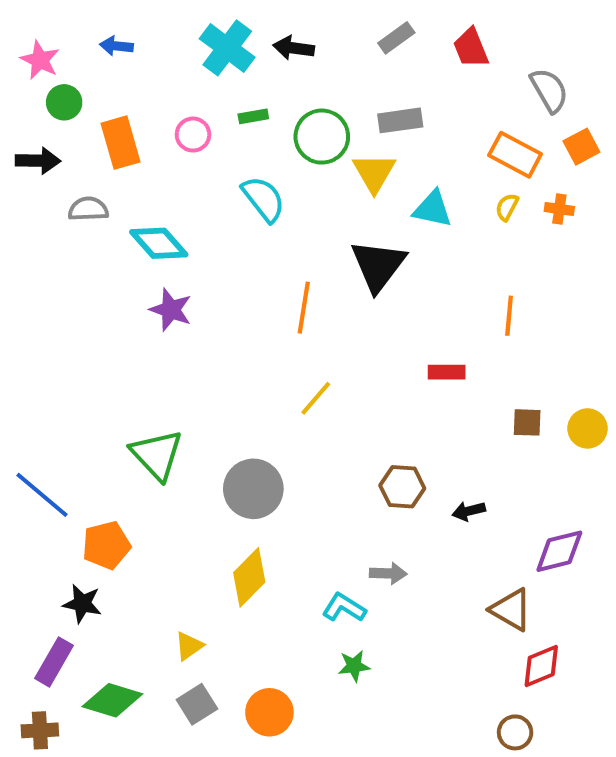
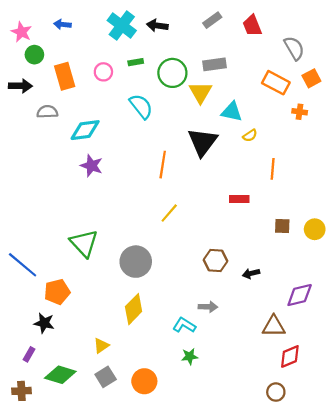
yellow semicircle: (507, 207) -> (250, 135), moved, turned -152
cyan diamond: (159, 243) -> (85, 130), turned -56
brown triangle: (511, 610) -> (274, 326), turned -30
purple rectangle: (54, 662) -> (29, 354), size x0.6

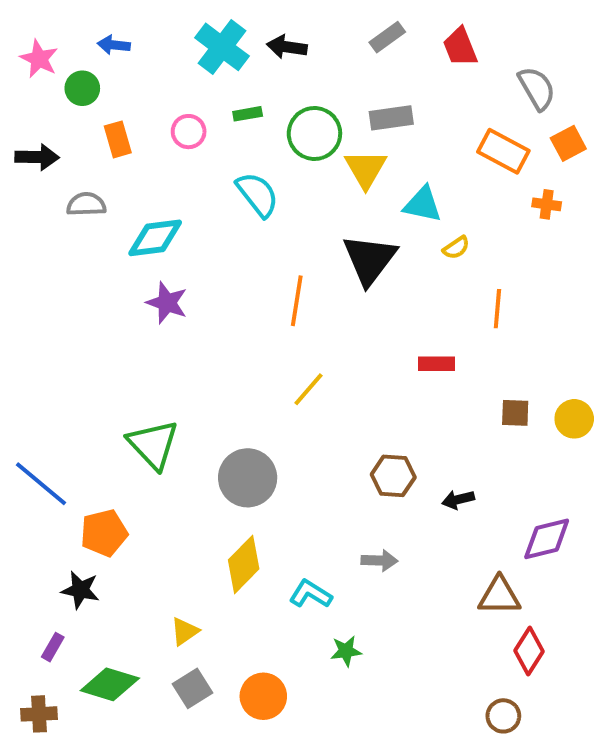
green circle: (34, 55) -> (82, 88), moved
orange rectangle: (65, 76) -> (118, 139), size x0.7
cyan L-shape: (184, 325) -> (311, 594), moved
red diamond: (290, 356) -> (529, 651), turned -35

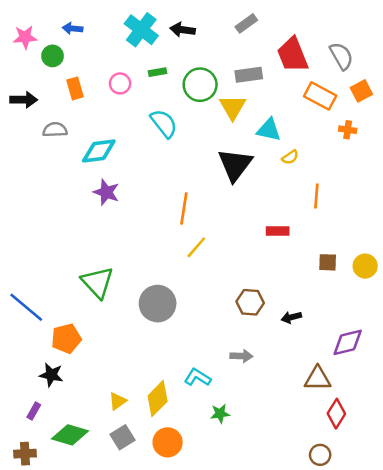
red trapezoid: (460, 47) -> (293, 55), moved, size x1.4
pink star: (39, 59) -> (25, 37), turned -30
orange line: (297, 301) -> (184, 209), moved
yellow diamond: (244, 564) -> (158, 399), moved

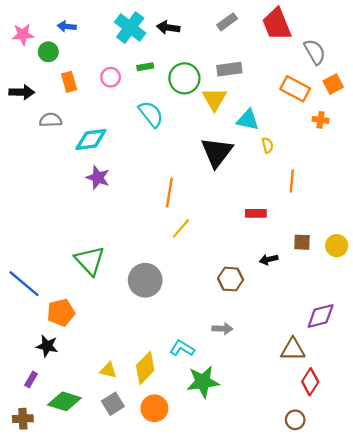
red trapezoid: (293, 55) -> (277, 24), moved
yellow semicircle: (290, 157) -> (267, 145), turned -70
black arrow: (291, 317) -> (269, 259), moved
yellow triangle: (118, 401) -> (108, 370), turned 48
green star: (220, 414) -> (203, 382), size x1.8

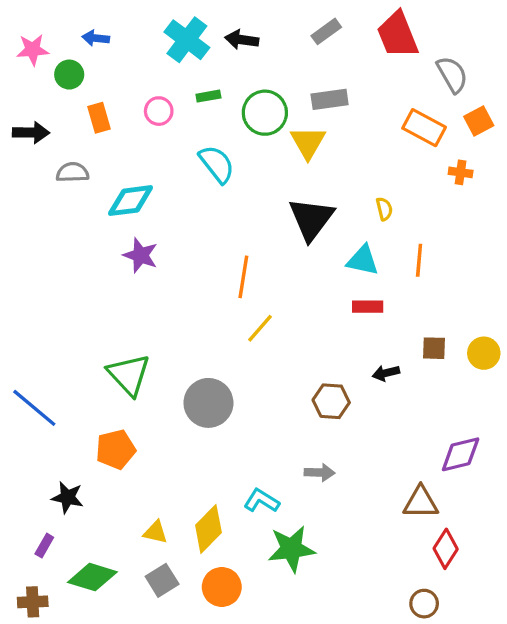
cyan triangle: (248, 120) -> (363, 260), moved
orange pentagon: (61, 313) -> (116, 449), moved

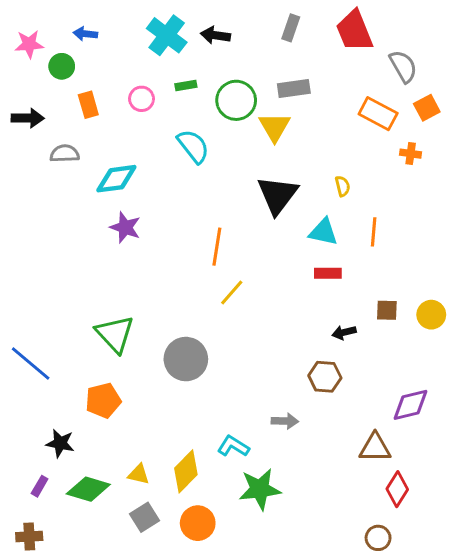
gray rectangle: (326, 31) -> (291, 28), turned -35
brown hexagon: (331, 401) -> (325, 377), moved
green diamond: (92, 577) -> (88, 489), moved

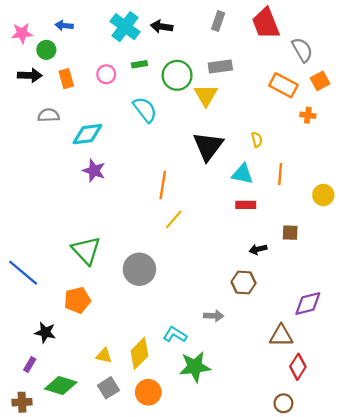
black arrow: (28, 118) -> (30, 75), moved
yellow circle: (431, 315) -> (323, 195), moved
green diamond: (88, 489) -> (61, 386), moved

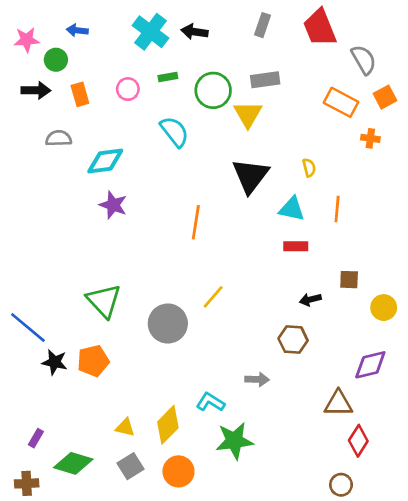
yellow circle: (323, 195) -> (384, 308), moved
yellow line: (174, 219) -> (213, 297), moved
black star: (45, 332) -> (55, 362), moved

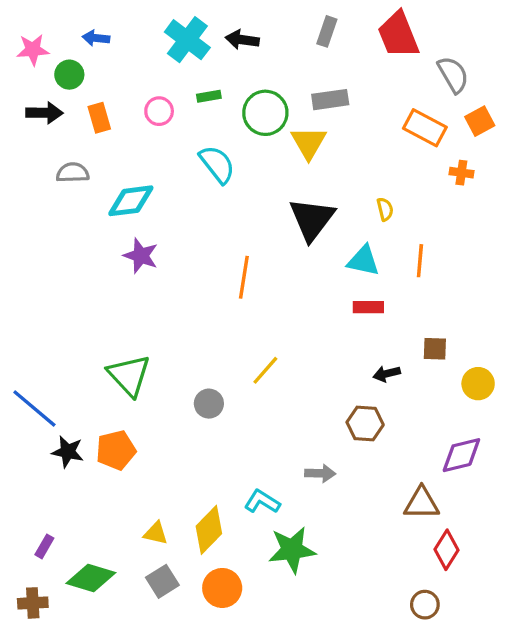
gray circle: (168, 324) -> (209, 404), size x0.6

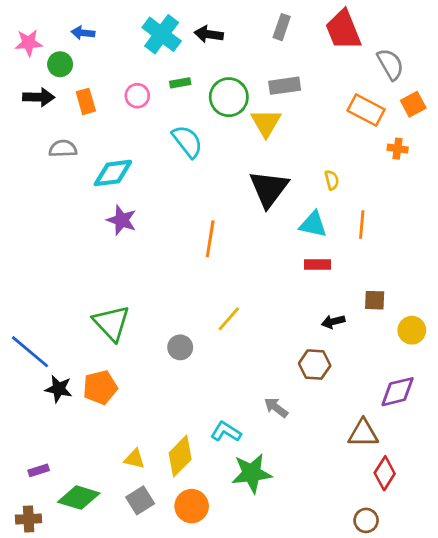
gray arrow: (320, 473) -> (276, 407), turned -145
purple rectangle: (44, 546) -> (39, 470), turned 42

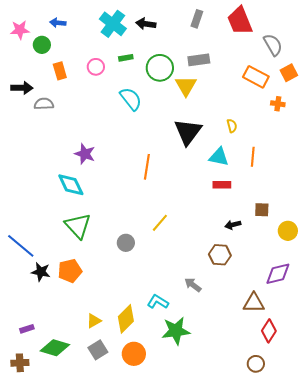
black arrow: (39, 97) -> (22, 88), moved
cyan diamond: (113, 173) -> (71, 185), moved, turned 72
yellow triangle: (134, 459) -> (94, 321), turned -42

